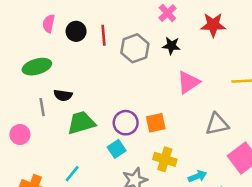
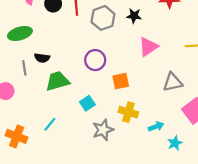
purple circle: (126, 123) -> (95, 60), moved

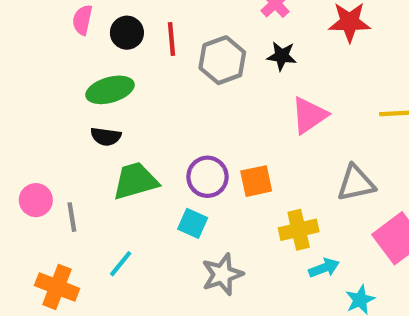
green ellipse: (20, 33) -> (110, 90), moved
purple circle: (95, 60) -> (207, 177), moved
gray line: (24, 68) -> (72, 217), moved
cyan square: (87, 103) -> (193, 223), turned -32
yellow cross: (128, 112) -> (299, 230), moved, turned -30

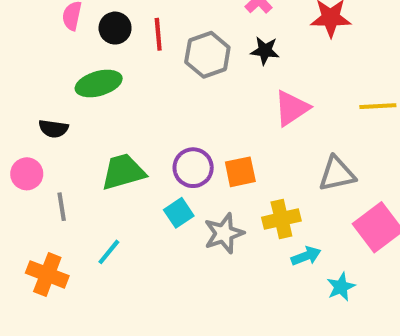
black semicircle: (106, 137) -> (53, 129), moved
pink circle: (36, 200) -> (27, 174), moved
cyan square: (193, 223) -> (179, 213), turned 32
gray star: (222, 274) -> (224, 233), moved

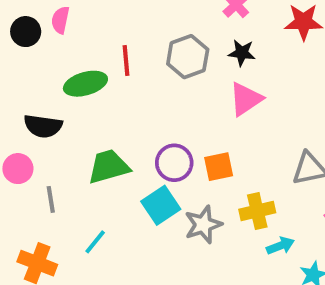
black circle: (115, 28) -> (26, 32), moved
red line: (158, 34) -> (126, 60), moved
pink triangle: (292, 108) -> (246, 99), moved
black semicircle: (53, 129) -> (43, 126), size x1.4
cyan square: (179, 213) -> (161, 205), size x1.4

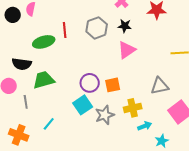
green trapezoid: (109, 167) -> (44, 80), moved

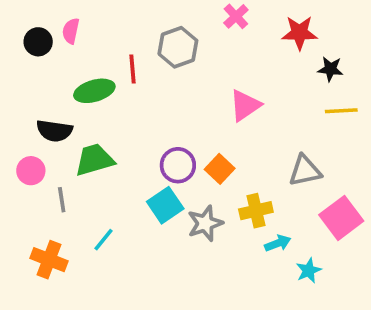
black star: (125, 26) -> (330, 69), moved
gray hexagon: (97, 28) -> (178, 47), moved
orange square: (113, 85) -> (220, 169), turned -35

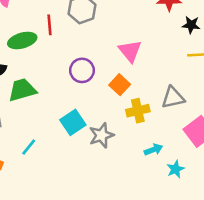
pink triangle: (245, 105) -> (130, 51), turned -35
purple circle: (178, 165) -> (82, 70), moved
orange square: (220, 169) -> (120, 85), moved
yellow cross: (256, 211) -> (138, 111), moved

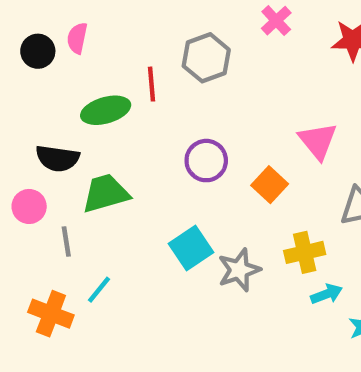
pink triangle: (130, 51) -> (318, 141), moved
yellow cross: (138, 111) -> (305, 252), moved
cyan line: (29, 147) -> (99, 290), moved

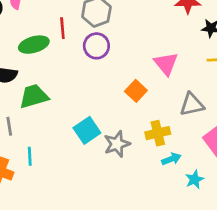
purple circle: (206, 161) -> (96, 46), moved
cyan line: (99, 290) -> (30, 156), turned -42

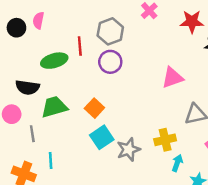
pink triangle: (166, 64) -> (172, 78), turned 50
orange square: (136, 91) -> (94, 108), moved
cyan arrow: (171, 159) -> (177, 163), turned -49

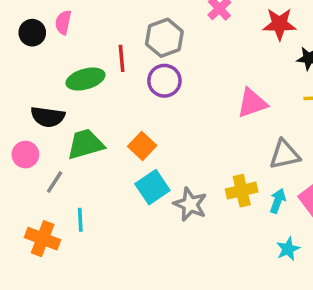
gray line: (32, 134) -> (55, 182), turned 42
gray star: (129, 150) -> (190, 204), turned -30
cyan arrow: (177, 163) -> (278, 201), moved

